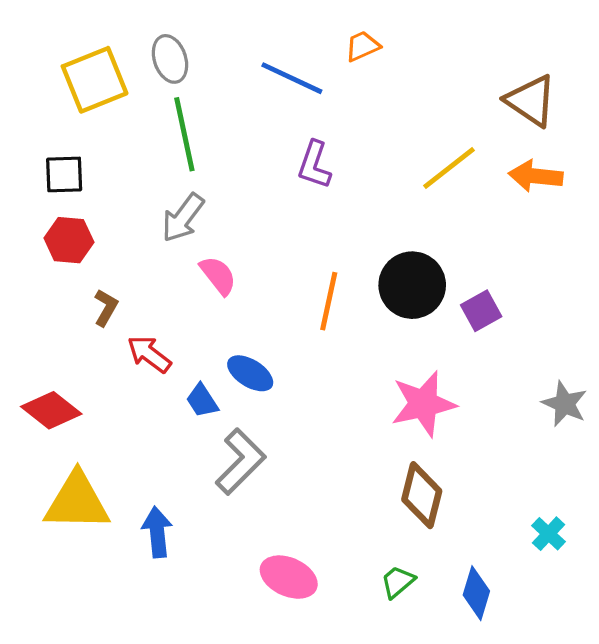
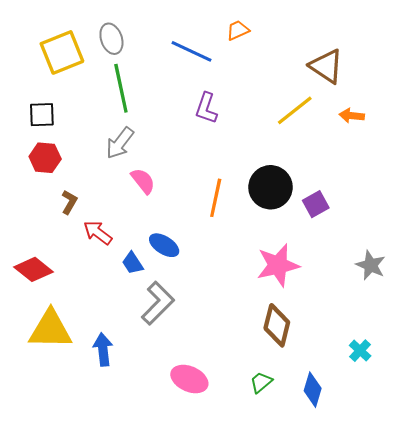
brown triangle: (531, 101) -> (326, 66), moved
orange arrow: (536, 176) -> (352, 116), size x0.7

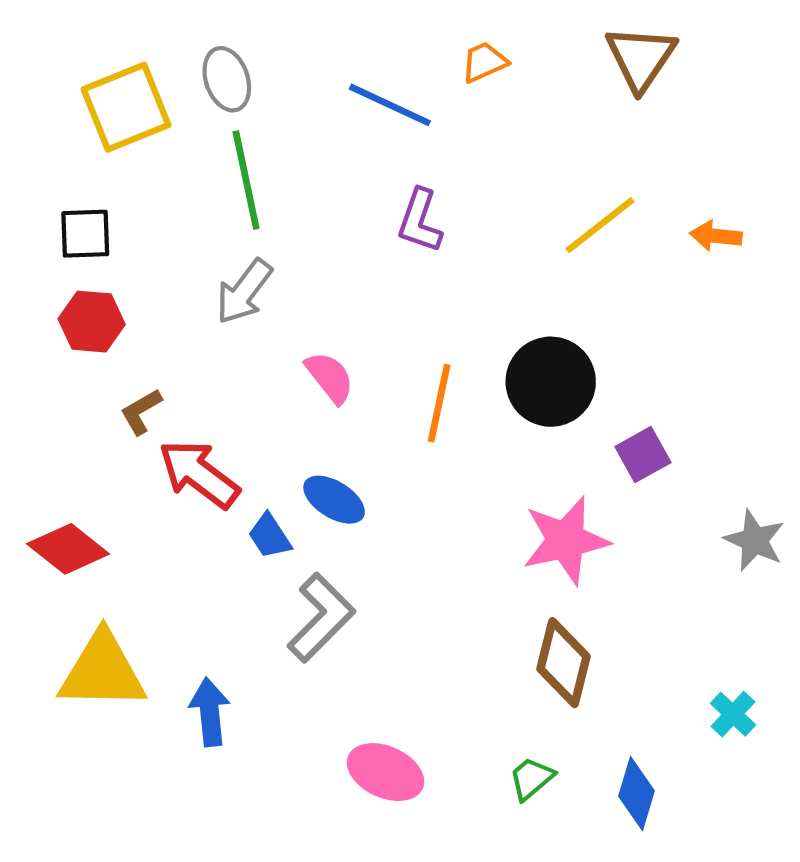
brown triangle: (326, 66) -> (641, 58), moved, turned 30
pink semicircle: (143, 181) -> (330, 377), moved
brown L-shape: (69, 202) -> (141, 412), turned -150
purple square: (316, 204) -> (643, 455), moved
red arrow: (98, 233) -> (199, 474), size x1.4

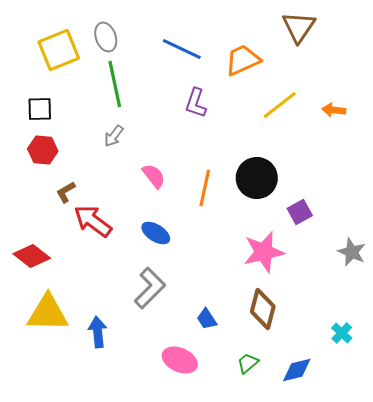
orange trapezoid: (484, 62) -> (243, 60), moved, size x1.6
gray arrow: (244, 292) -> (114, 136), size x0.7
blue trapezoid: (270, 536) -> (207, 319), moved
blue diamond: (636, 793) -> (297, 370), turned 60

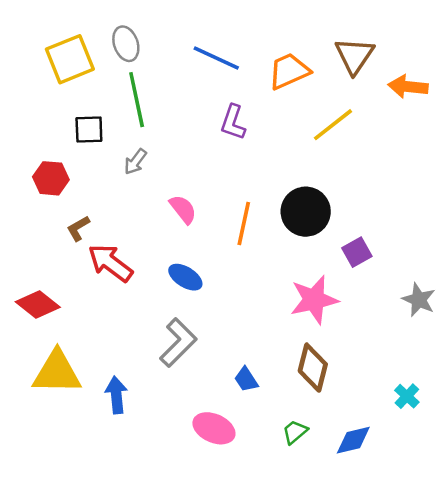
brown triangle: (299, 27) -> (354, 56), moved
black square: (40, 109) -> (89, 129), moved
orange arrow: (334, 110) -> (408, 87), moved, size x1.4

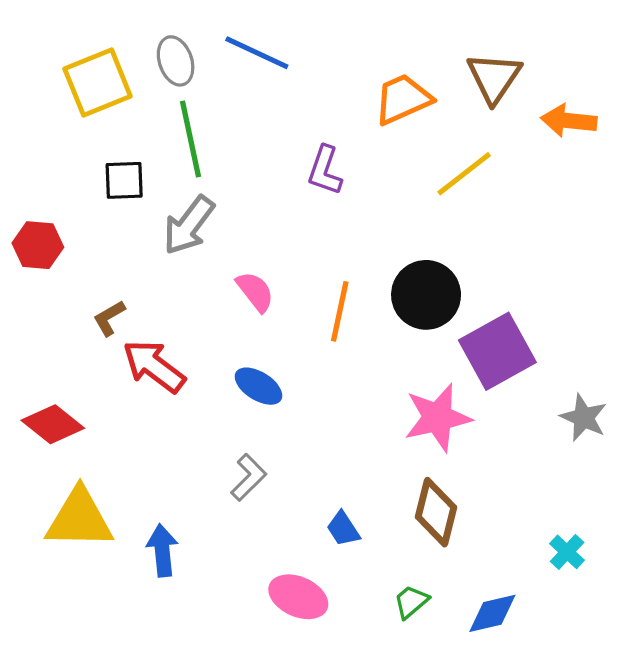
blue line: (216, 58) -> (257, 53), moved
gray arrow: (135, 162) -> (189, 225), size x1.6
red hexagon: (51, 178) -> (38, 245), moved
purple square: (357, 252) -> (497, 351), size x1.8
gray L-shape: (178, 343) -> (249, 477), size x0.7

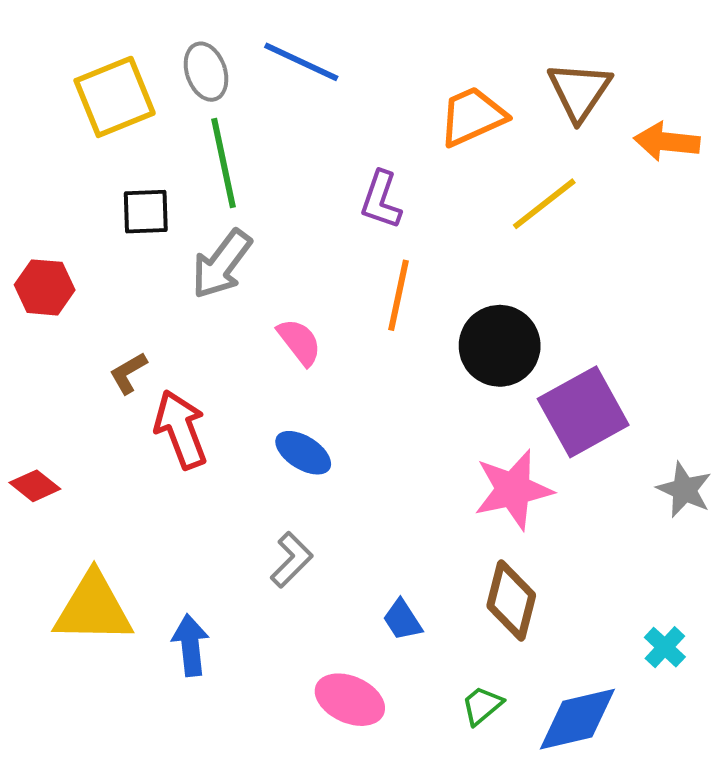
orange line: (340, 311) -> (398, 295), moved
red arrow: (154, 366) -> (181, 429), turned 32
red diamond: (53, 424) -> (35, 486), moved, size x0.7
blue diamond: (492, 613) -> (577, 719), size x1.4

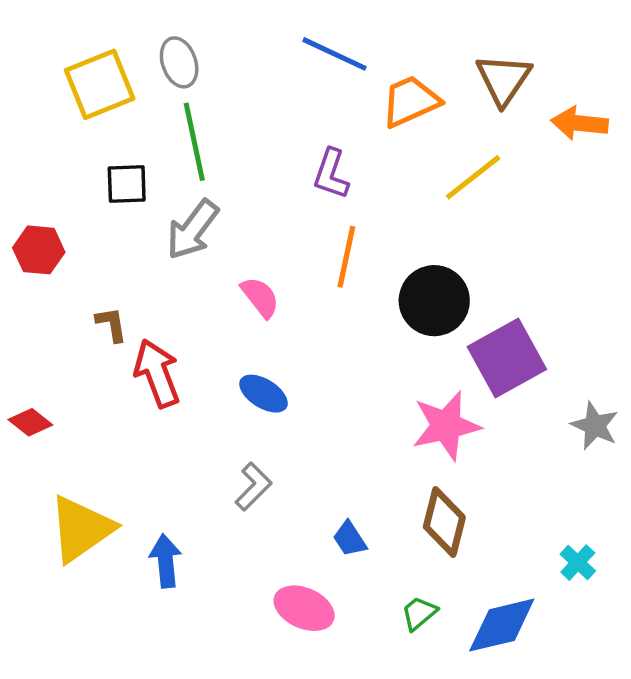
blue line: (301, 62) -> (335, 54), moved
brown L-shape: (128, 373) -> (111, 324), turned 111
yellow triangle: (93, 608) -> (81, 529), turned -36

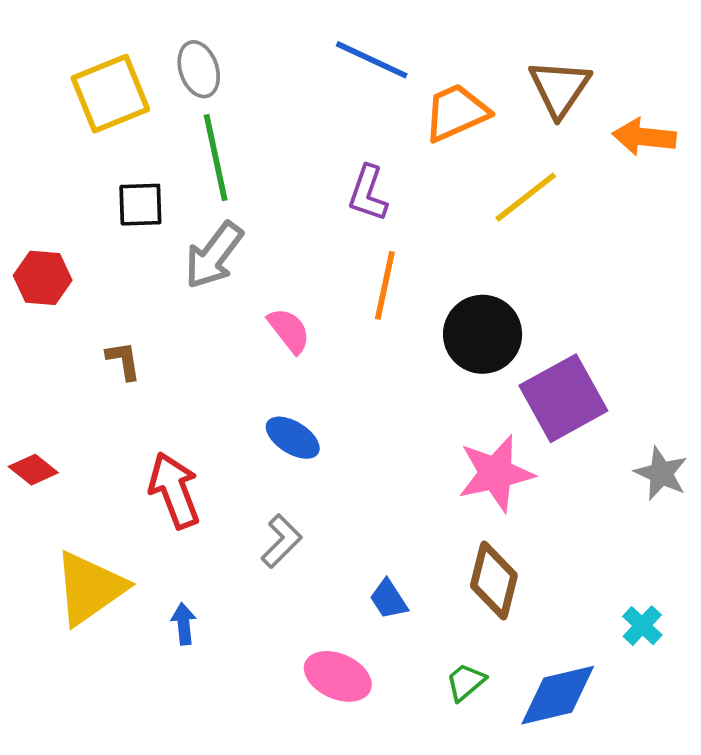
red arrow: (157, 373) -> (174, 490), moved
blue arrow: (166, 561) -> (184, 624), size x0.7

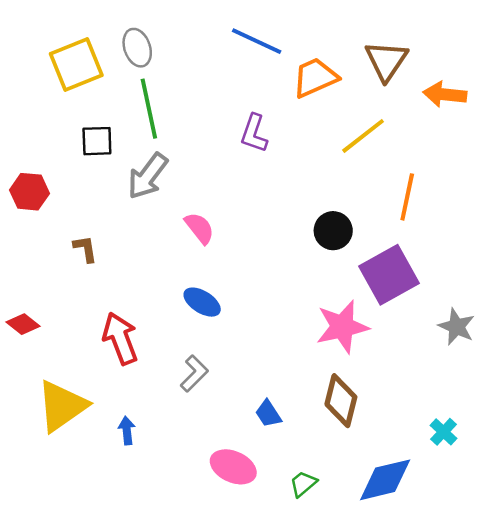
orange line: (385, 285) -> (407, 197), moved
black circle: (483, 334) -> (333, 231), size x0.7
green trapezoid: (466, 682) -> (303, 484), moved

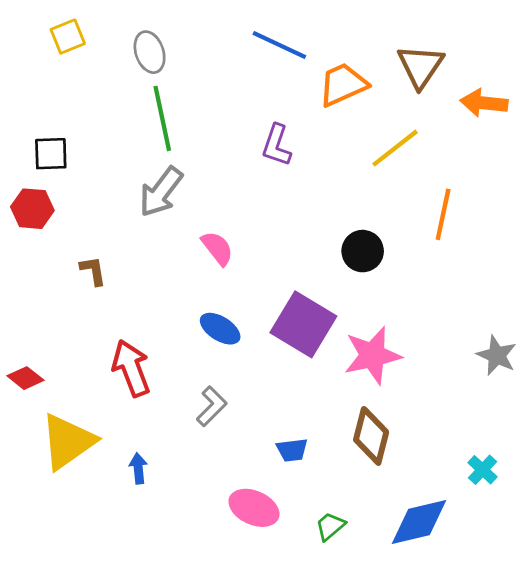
yellow square: (76, 65) -> (68, 37), moved, size x0.6
black square: (97, 141) -> (51, 154), moved
purple square: (389, 275) -> (303, 324), moved, turned -30
red diamond: (23, 324) -> (25, 378), moved
blue trapezoid: (268, 414) -> (292, 450), turned -64

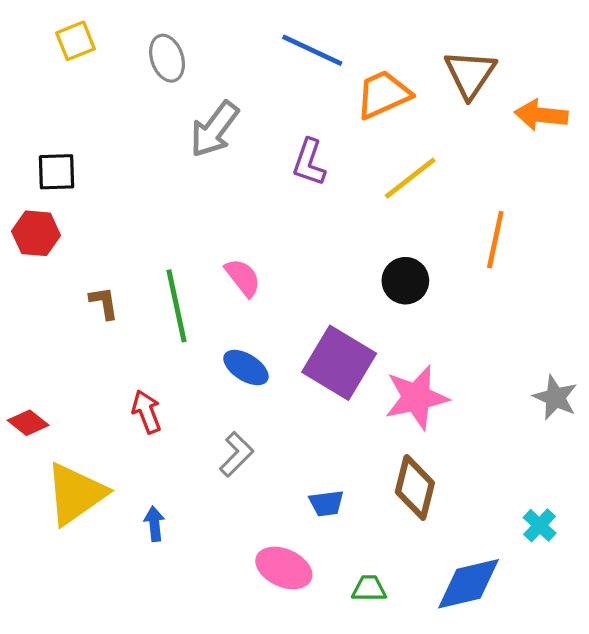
green line: (162, 118) -> (177, 306), moved
yellow line: (395, 148) -> (410, 178), moved
gray arrow: (161, 192) -> (214, 129), moved
red arrow: (131, 368) -> (147, 412), size x0.7
green trapezoid: (330, 526) -> (369, 588), turned 40

